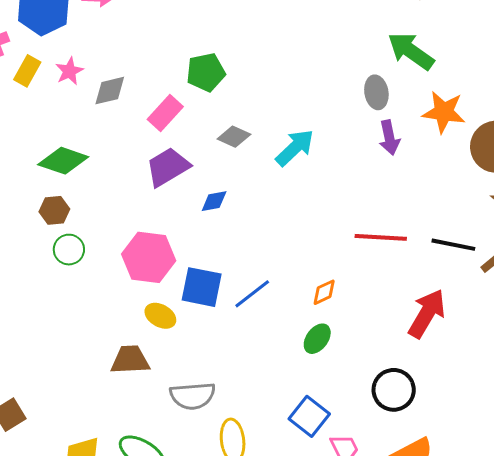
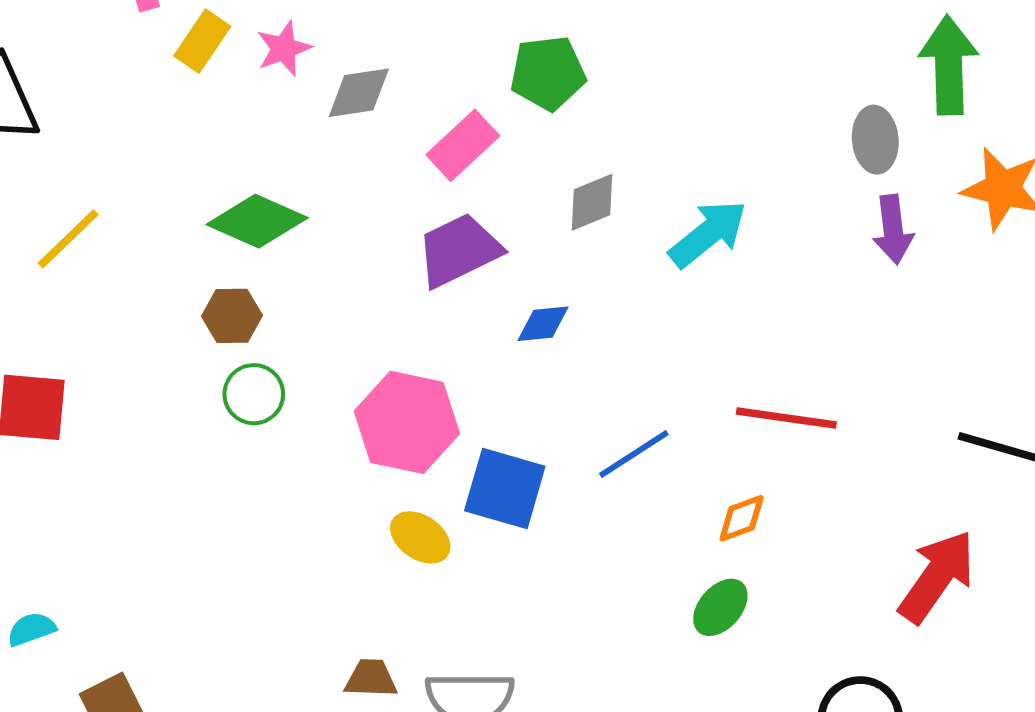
green arrow: (411, 51) -> (949, 65), turned 48
gray diamond: (234, 137) -> (592, 202), turned -52
red line: (381, 237) -> (786, 418), moved
blue line: (252, 294) -> (634, 454), moved
brown trapezoid: (130, 360) -> (371, 678), moved, size x0.7

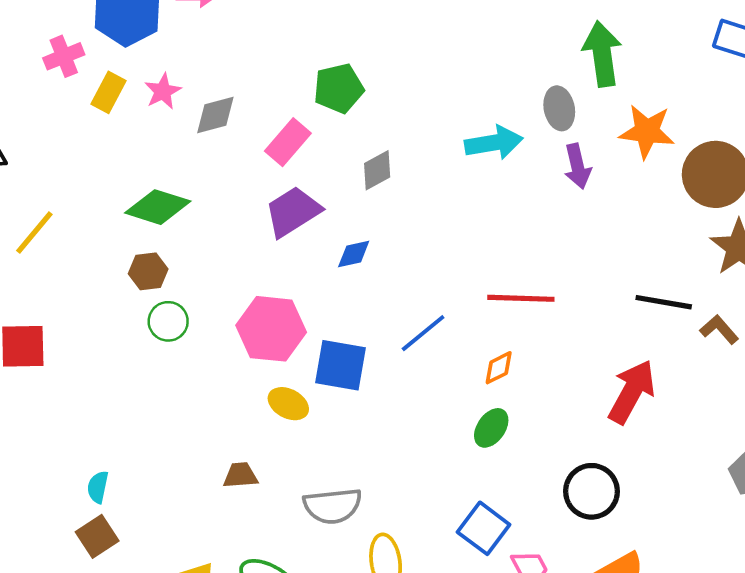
cyan arrow: (708, 234) -> (494, 143), moved, turned 36
cyan semicircle: (31, 629) -> (98, 487), moved, turned -52
brown trapezoid: (371, 678) -> (240, 475), moved

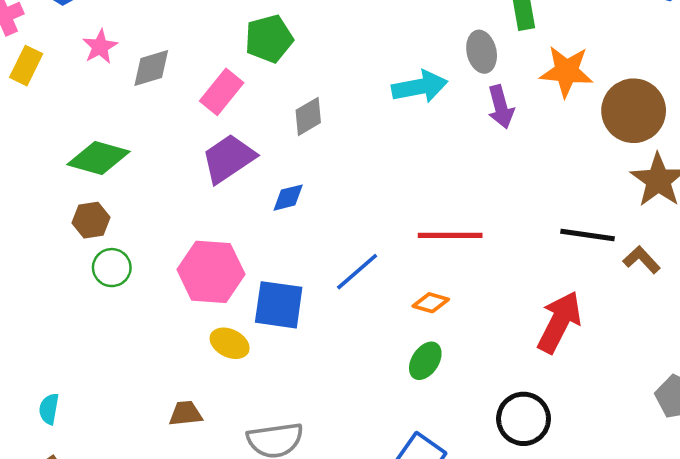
yellow rectangle: (108, 92) -> (26, 66), moved
orange diamond: (499, 368) -> (431, 303), turned 44
cyan semicircle: (98, 487) -> (49, 409), moved

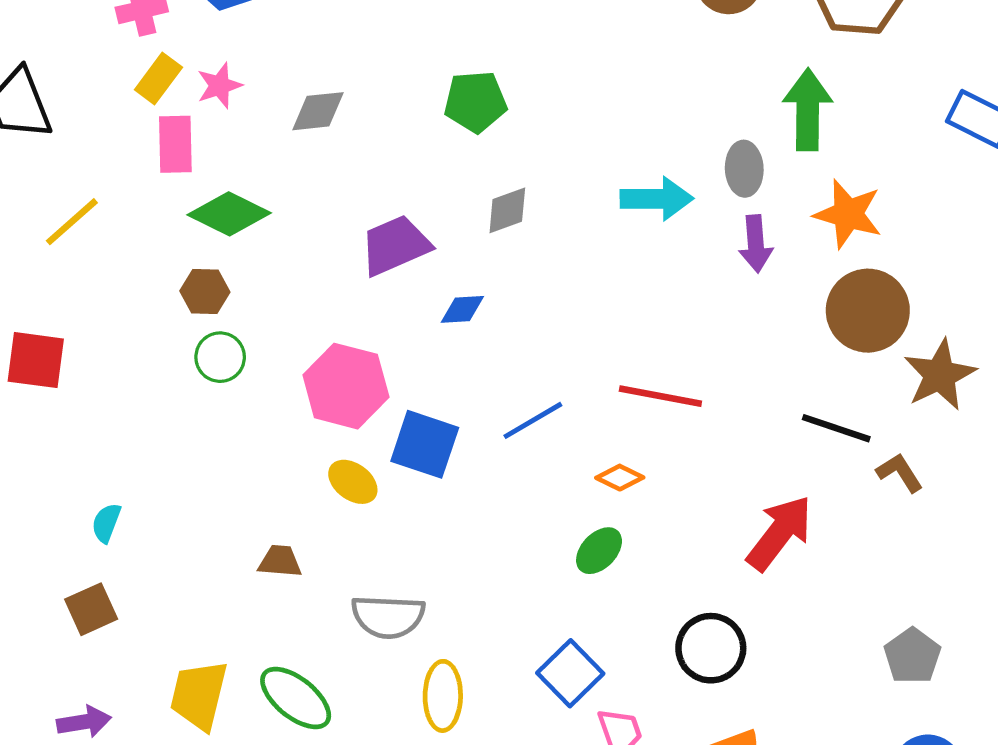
pink star: (100, 47) -> (219, 86), moved
pink rectangle: (222, 92) -> (175, 144), moved, turned -51
brown circle: (634, 111) -> (868, 311), moved

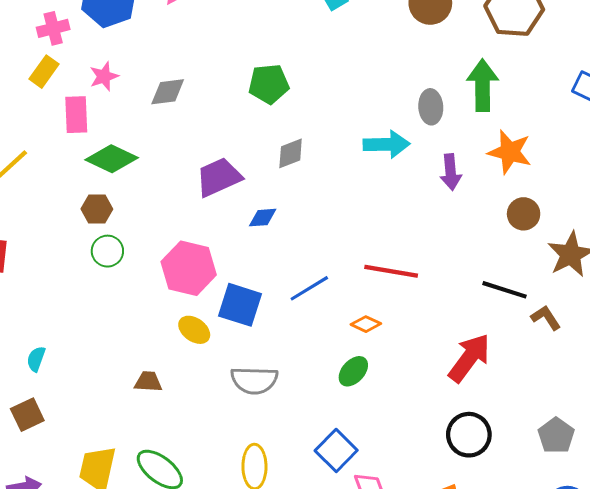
yellow rectangle: (158, 79) -> (44, 72), moved
gray ellipse: (744, 169) -> (431, 107), moved
brown circle: (868, 311) -> (524, 214), size x0.6
gray semicircle: (388, 617) -> (254, 380), moved
black circle: (711, 648) -> (469, 435), moved

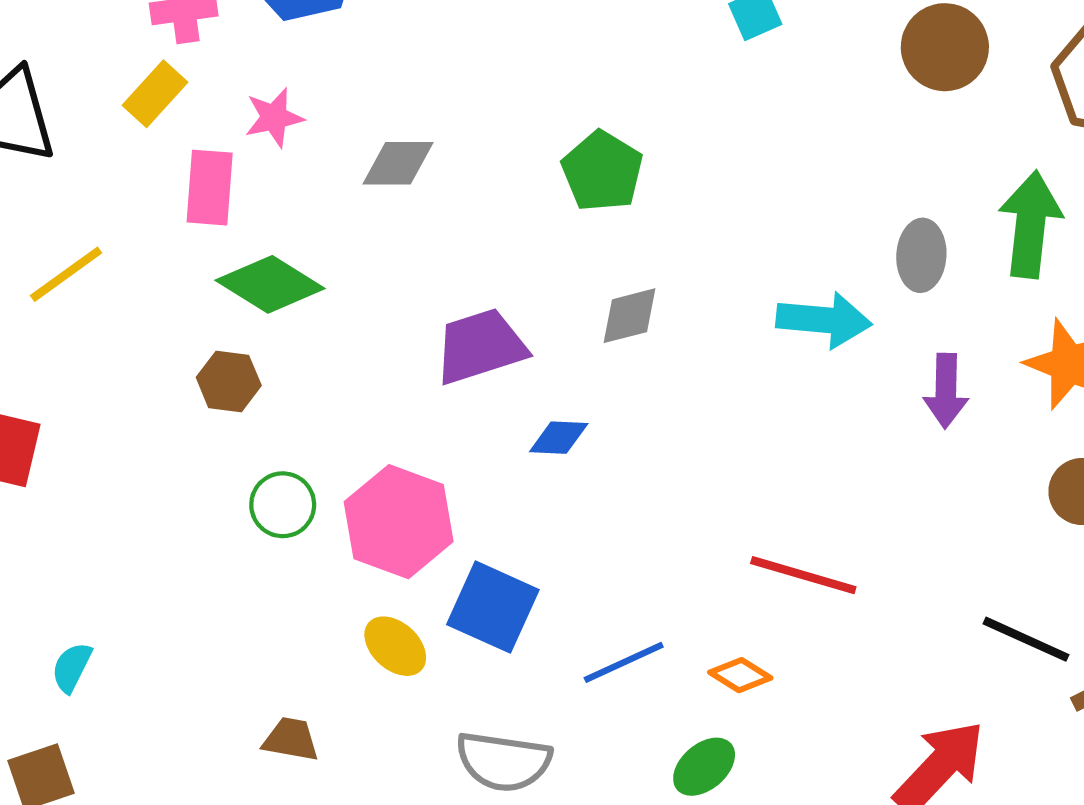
green pentagon: (269, 84) -> (602, 171), turned 30
green circle: (107, 251) -> (283, 505), moved
blue line: (309, 288) -> (624, 662), moved

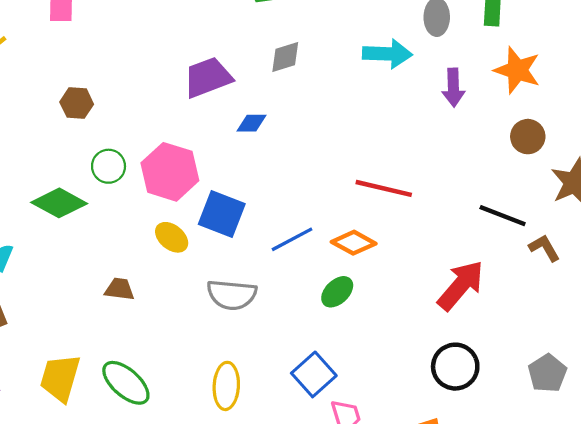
green diamond: (270, 284) -> (59, 203), moved
orange diamond: (740, 675) -> (354, 243), size x1.4

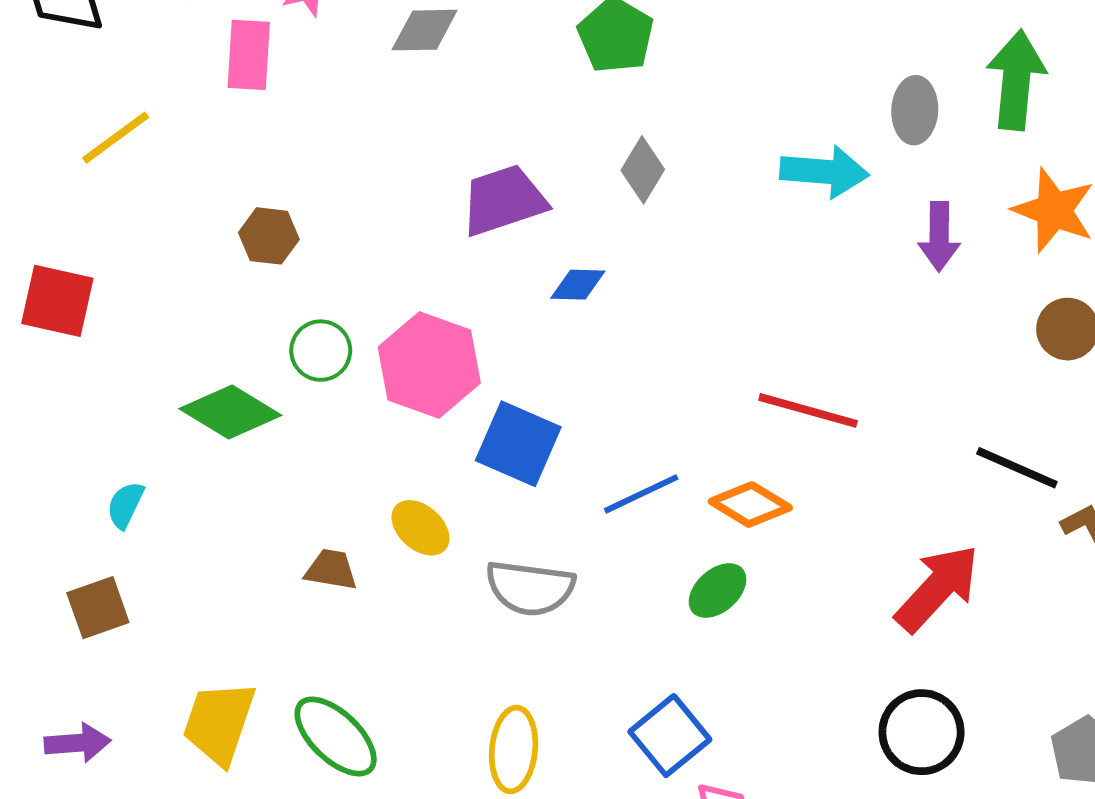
gray diamond: (285, 57) -> (643, 170), turned -44
yellow ellipse: (172, 237) -> (420, 528), moved

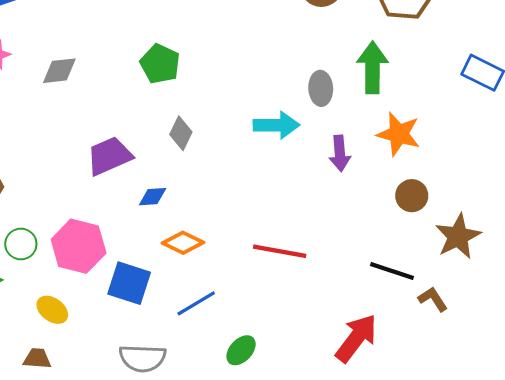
orange diamond: (750, 505) -> (183, 243), moved
yellow ellipse: (420, 528) -> (52, 310), moved

